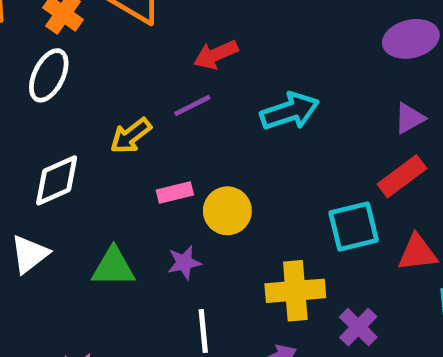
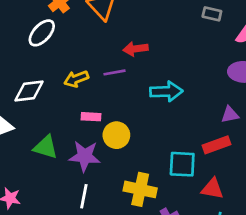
purple star: (184, 263) -> (85, 156), size x1.6

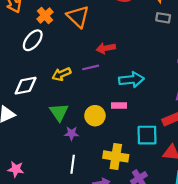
pink rectangle: (91, 117) -> (119, 106), moved
green triangle: (46, 147) -> (59, 112), moved, turned 42
purple star: (85, 156) -> (71, 133), size x0.6

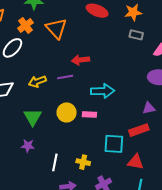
yellow circle: (95, 116) -> (67, 112), moved
purple star: (71, 133) -> (28, 146), moved
yellow cross: (116, 156) -> (83, 162), size x0.6
white line: (73, 164) -> (55, 162), moved

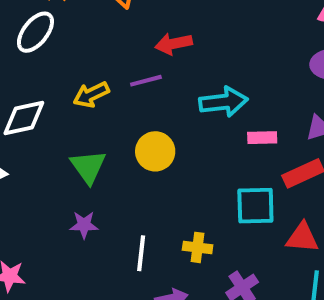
pink rectangle: (89, 115) -> (262, 138), moved

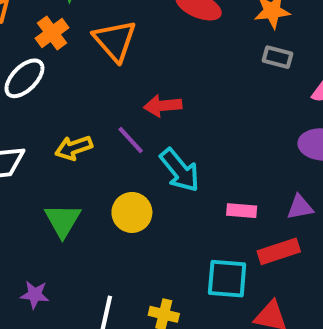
purple line: (146, 81) -> (131, 140), turned 56
cyan arrow: (223, 102) -> (180, 170), moved, turned 51
purple star: (84, 225) -> (35, 295), moved

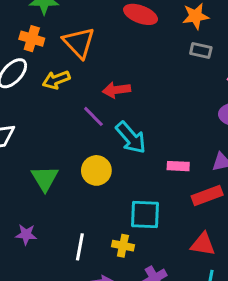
orange cross: (52, 33) -> (32, 39), turned -35
yellow arrow: (74, 148) -> (56, 80), moved
cyan square: (227, 279) -> (145, 214), moved

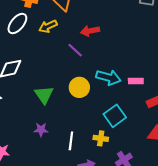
cyan arrow: (131, 138) -> (108, 77), moved, turned -30
cyan square: (145, 214) -> (115, 116), turned -35
purple star: (26, 234) -> (41, 130), moved

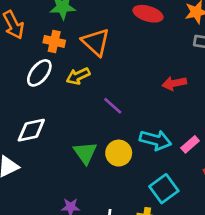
red arrow: (90, 31) -> (174, 83), moved
pink rectangle: (136, 81) -> (190, 144), turned -40
green triangle: (44, 95) -> (85, 153), moved

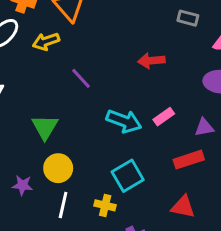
pink rectangle: (190, 144) -> (164, 117), moved
yellow circle: (119, 153) -> (58, 168), moved

